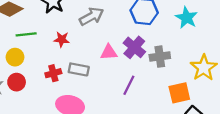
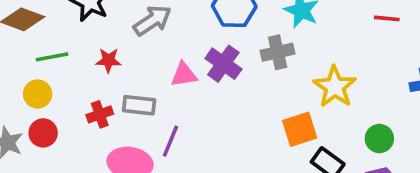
gray cross: (160, 57) -> (278, 52), moved
purple line: (129, 85) -> (170, 141), moved

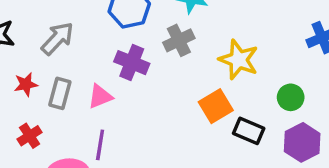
pink triangle: (184, 75) -> (100, 96), moved
gray rectangle: (139, 105) -> (60, 93), moved, turned -68

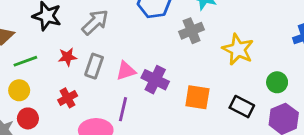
purple cross: (132, 63) -> (155, 80), moved
orange square: (216, 106) -> (197, 97), moved, turned 36

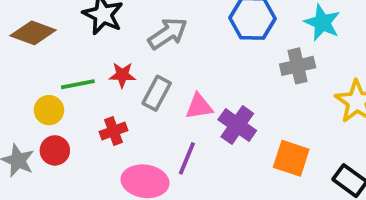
green line: (25, 61) -> (78, 84), moved

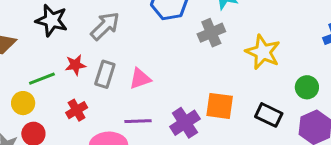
purple cross: (237, 125) -> (185, 123), moved, turned 32
purple line: (187, 158) -> (138, 121), turned 76

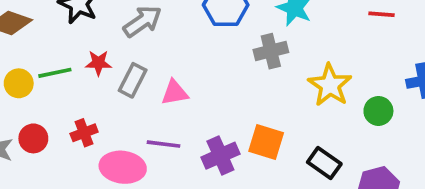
green circle: (307, 87) -> (378, 111), moved
yellow circle: (23, 103) -> (19, 83), moved
red cross: (77, 110) -> (84, 133), moved

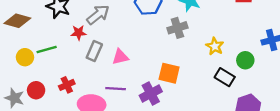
red star: (98, 63) -> (79, 33), moved
yellow star: (330, 85) -> (215, 46), size x0.7
orange square: (266, 142) -> (169, 73), moved
black rectangle: (324, 163) -> (225, 77), moved

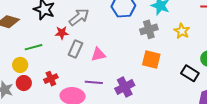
yellow star: (215, 46) -> (182, 31), moved
yellow circle: (25, 57) -> (20, 65), moved
orange square: (169, 73) -> (151, 59), moved

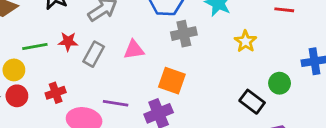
gray cross: (149, 29) -> (184, 34), moved
red star: (62, 33) -> (68, 41), moved
pink triangle: (98, 54) -> (134, 50), moved
orange square: (151, 59) -> (172, 81), moved

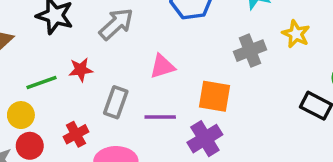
gray cross: (184, 34) -> (250, 51), moved
gray rectangle: (94, 54) -> (116, 102), moved
purple line: (116, 103) -> (160, 117), moved

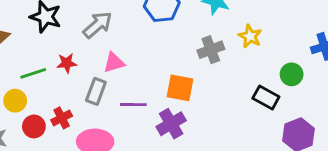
pink triangle: (162, 66) -> (114, 63), moved
red circle: (30, 146) -> (34, 126), moved

